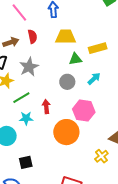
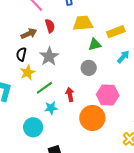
cyan arrow: (94, 79) -> (123, 57), moved

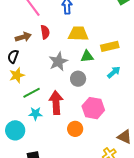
gray star: (49, 56) -> (58, 62), moved
red arrow: (70, 94) -> (56, 103), size x1.6
orange circle: (92, 118) -> (75, 129), size x0.6

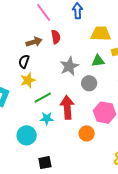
yellow trapezoid: (78, 34) -> (101, 34), moved

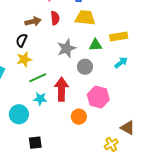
yellow trapezoid: (101, 34) -> (85, 18), moved

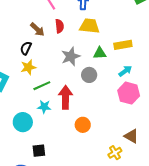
brown arrow: (33, 22) -> (37, 29), turned 56
pink hexagon: (98, 97) -> (129, 93), moved

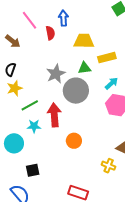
red semicircle: (59, 26) -> (50, 33), moved
yellow trapezoid: (89, 26) -> (84, 41), moved
brown arrow: (37, 29) -> (13, 41), moved
gray circle: (89, 75) -> (76, 91), size x1.6
yellow cross: (115, 153) -> (109, 166), turned -32

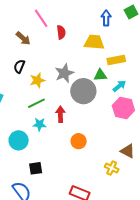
blue arrow: (63, 18) -> (106, 18), moved
green triangle: (85, 68) -> (100, 75), moved
yellow star: (15, 88) -> (37, 80), moved
red arrow: (54, 115) -> (60, 114), size x0.7

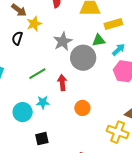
yellow star: (37, 80) -> (34, 24), moved
cyan star: (39, 124) -> (43, 102), moved
yellow cross: (112, 168) -> (118, 132), size x1.5

